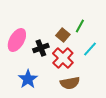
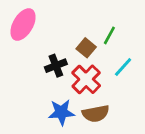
pink ellipse: (17, 40) -> (23, 24), moved
blue star: (28, 79) -> (61, 112), moved, turned 30

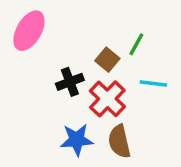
cyan line: (123, 67) -> (153, 84), turned 55
brown semicircle: (96, 114) -> (119, 141), turned 88

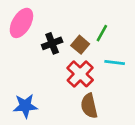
black cross: (70, 82) -> (52, 43), moved
blue star: (77, 140) -> (25, 106), moved

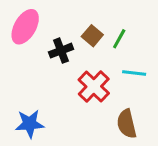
brown square: (80, 45) -> (92, 36), moved
brown semicircle: (89, 106) -> (127, 124), moved

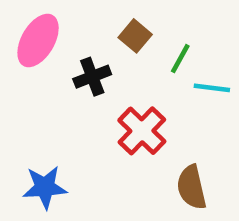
brown square: (92, 36) -> (135, 36), moved
cyan line: (134, 73) -> (212, 88), moved

